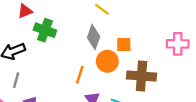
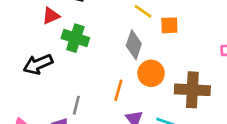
orange square: (124, 45) -> (169, 25), moved
gray line: (16, 80) -> (76, 105), moved

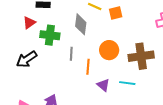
gray diamond: (134, 45) -> (81, 24), moved
gray line: (76, 105) -> (71, 54), moved

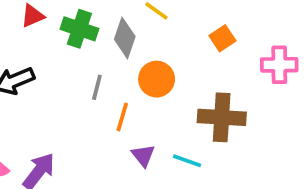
orange square: (116, 13) -> (222, 38), moved, turned -32
green cross: (50, 35) -> (79, 29), moved
orange circle: (109, 50) -> (157, 79), moved

